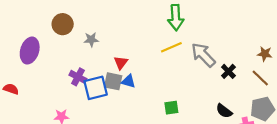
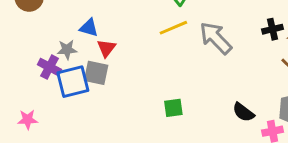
gray star: (91, 40) -> (67, 50), moved
black cross: (228, 71) -> (273, 29), moved, turned 32
blue triangle: (129, 81) -> (89, 28), moved

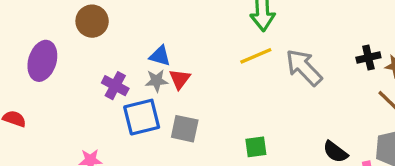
gray star: (67, 50) -> (157, 81), moved
purple cross: (50, 67) -> (115, 86), moved
gray square: (96, 73) -> (185, 129), moved

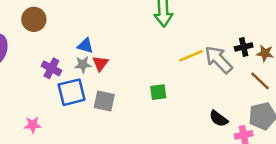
yellow line: (256, 56) -> (191, 56), moved
gray arrow: (304, 67) -> (219, 60), moved
green square: (256, 147) -> (158, 92), moved

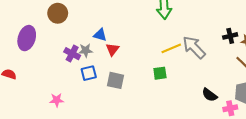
yellow line: (191, 56) -> (171, 48), moved
gray arrow: (219, 60) -> (194, 47), moved
gray star: (83, 65) -> (86, 50), moved
blue square: (72, 92) -> (89, 73), size x0.7

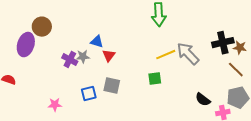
brown circle: (58, 13) -> (42, 27), moved
black cross: (230, 36) -> (223, 43), size x1.5
blue square: (89, 73) -> (89, 94), moved

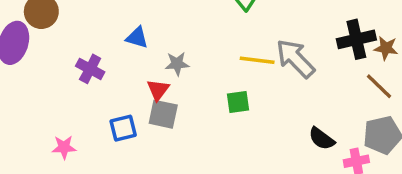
yellow line: (166, 55) -> (257, 60), turned 30
red triangle: (109, 56) -> (158, 90), moved
gray star: (83, 57) -> (177, 64), moved

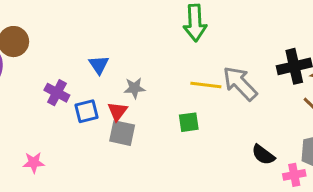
blue triangle: (137, 38) -> (99, 65), turned 40
blue square: (123, 128) -> (86, 111), moved

